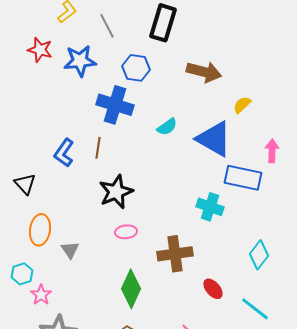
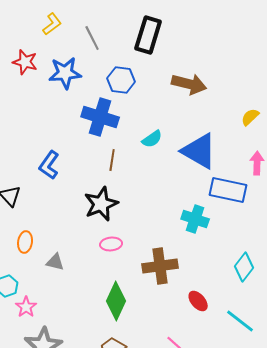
yellow semicircle: (242, 105) -> (250, 117), moved
brown line: (98, 148) -> (112, 160), moved
orange ellipse: (40, 230) -> (25, 242), size x0.7
gray triangle: (70, 250) -> (55, 262), turned -42

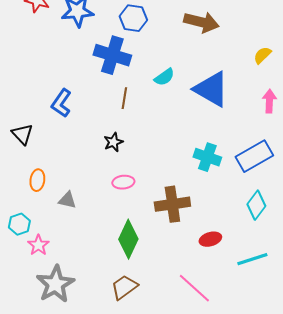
blue rectangle: (228, 190) -> (254, 156), moved, turned -42
black star: (101, 204) -> (113, 142), size x0.6
red ellipse: (198, 301) -> (210, 239), turned -65
cyan line: (240, 321) -> (252, 259), turned -56

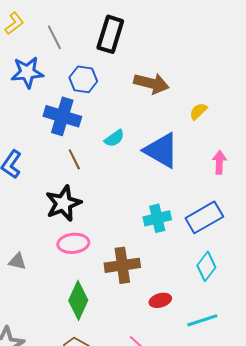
yellow semicircle: (262, 55) -> (198, 111), moved
brown line: (124, 98) -> (74, 159), turned -35
black star: (113, 142) -> (63, 203), size x1.8
cyan cross: (207, 157) -> (157, 218), turned -32
pink ellipse: (123, 182) -> (73, 243), size x1.4

